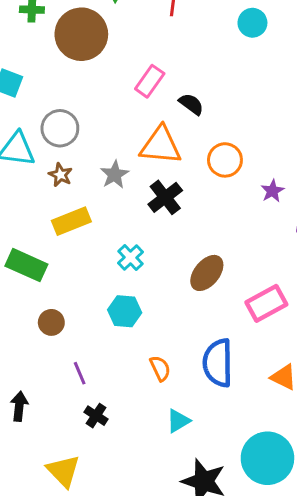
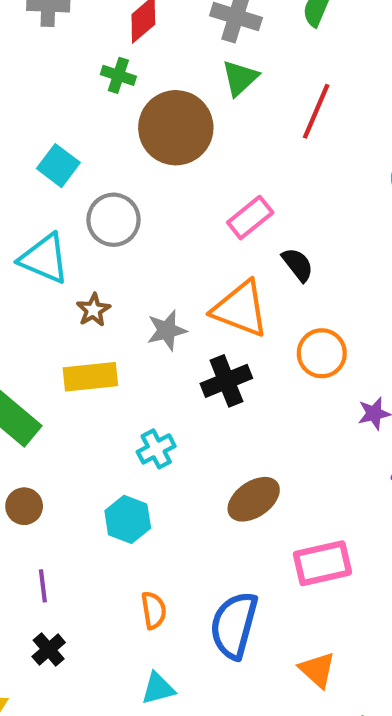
gray circle: (60, 128) -> (113, 220), moved

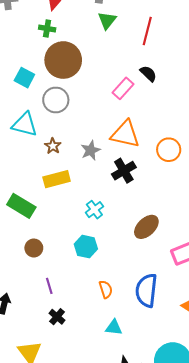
brown circle: (176, 128) -> (63, 60), moved
black semicircle: (298, 265) -> (148, 74), moved
cyan triangle: (158, 688) -> (114, 327), turned 30

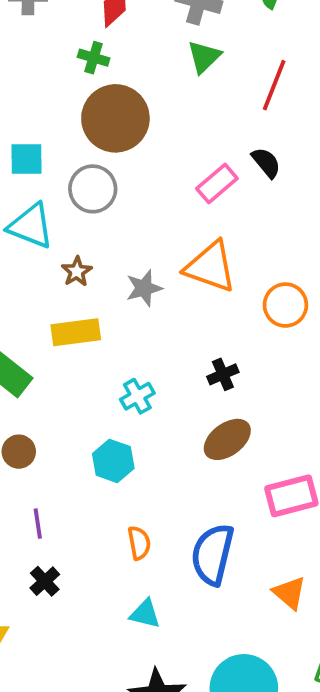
cyan square: (24, 78) -> (27, 159), moved, turned -36
black cross: (124, 171) -> (223, 374), moved, size x0.7

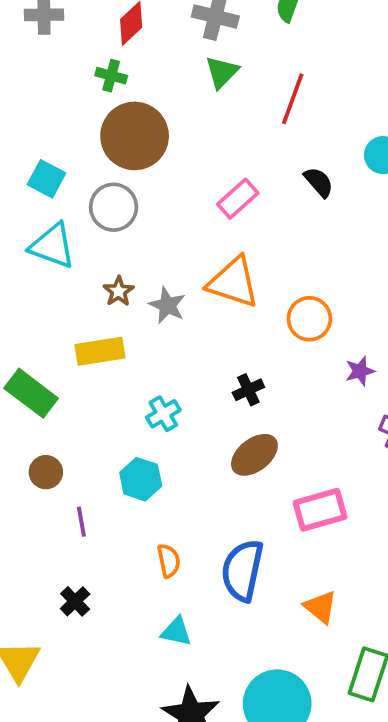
cyan square: (27, 159) -> (47, 179), turned 30
black semicircle: (266, 163) -> (319, 182), moved
brown star: (77, 271) -> (119, 291), moved
gray star: (144, 288) -> (167, 305), turned -30
purple line: (38, 524) -> (81, 522), moved

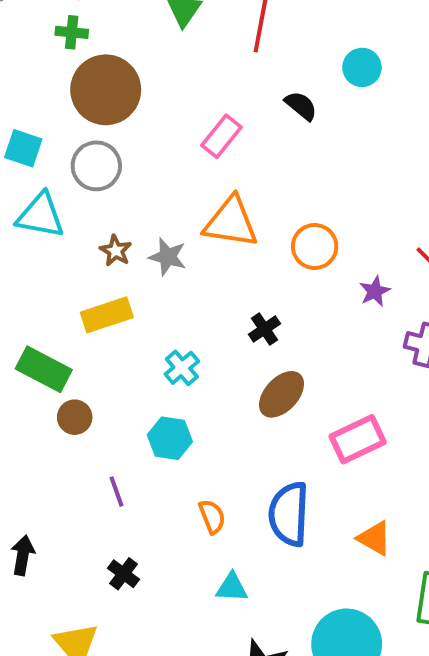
brown circle: (46, 472) -> (75, 417), moved

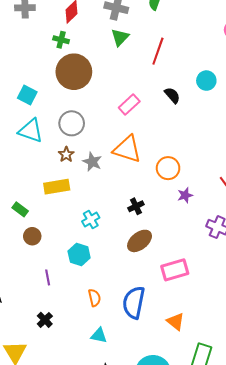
gray circle: (96, 166) -> (72, 123), moved
purple star: (375, 291) -> (185, 195), moved
green rectangle: (44, 369) -> (20, 209), size x0.6

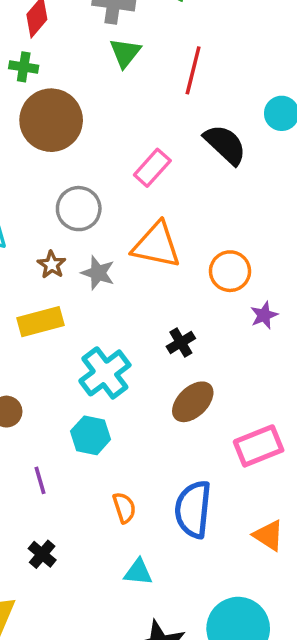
black semicircle: (172, 95) -> (225, 145), size x1.5
gray circle: (72, 123) -> (79, 209), moved
cyan cross: (91, 220) -> (105, 373), size x1.6

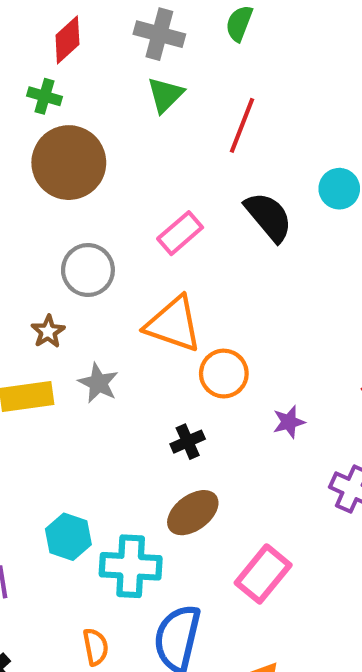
orange circle: (230, 271) -> (224, 374), moved
gray star: (98, 273) -> (98, 383), moved
cyan cross: (105, 373) -> (131, 566), moved, turned 33
pink rectangle: (259, 446) -> (263, 574), turned -36
orange semicircle: (124, 508) -> (96, 647), moved

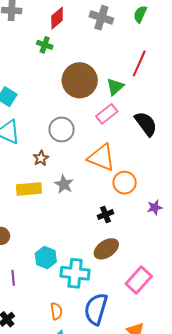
green triangle: (165, 95) -> (115, 87), moved
brown circle: (69, 163) -> (80, 80), moved
black semicircle: (269, 217) -> (146, 124), moved

